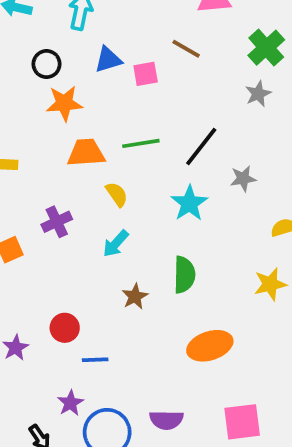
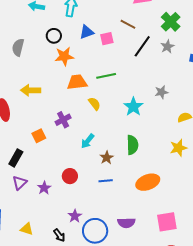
black line: (201, 146) -> (142, 46), moved
cyan arrow: (116, 244) -> (88, 141), moved
blue line: (95, 360) -> (106, 181), moved

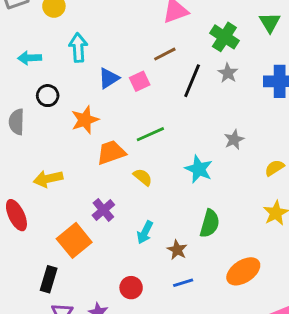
brown line: (128, 24) -> (165, 54), turned -42
black circle: (54, 36) -> (48, 96), moved
orange square: (39, 136) -> (74, 240), size x1.6
green semicircle: (132, 145) -> (210, 223), turned 30

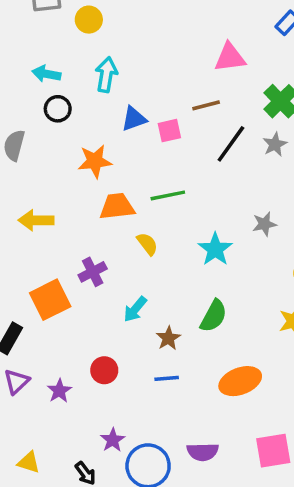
black circle: (48, 96) -> (58, 109), moved

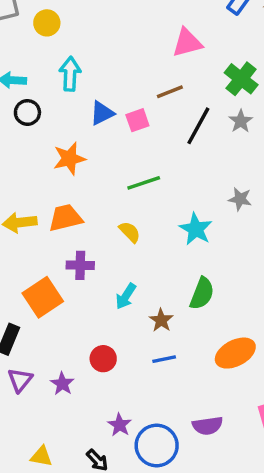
orange trapezoid: (117, 206) -> (65, 218), moved
gray star: (264, 224) -> (240, 199), turned 30
purple cross: (93, 272) -> (80, 265), turned 36

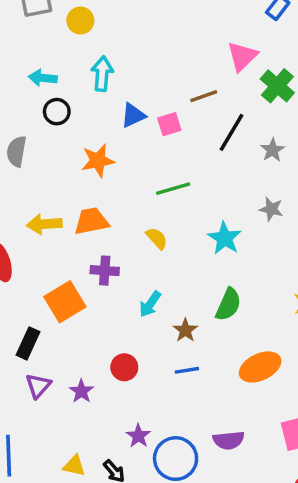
pink triangle: (187, 43) -> (242, 56), moved, turned -32
gray star: (241, 121) -> (272, 150), moved
yellow triangle: (41, 456) -> (74, 466), moved

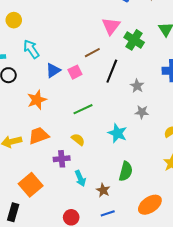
cyan arrow: (102, 74) -> (31, 49), turned -30
gray star: (272, 150) -> (137, 86), moved
purple cross: (105, 271) -> (62, 159), moved
cyan arrow: (150, 304) -> (80, 178), turned -49

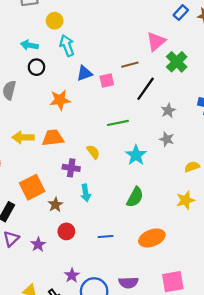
yellow circle: (14, 20) -> (55, 21), moved
green line: (83, 109) -> (118, 123), moved
brown star: (103, 190) -> (55, 205), moved

